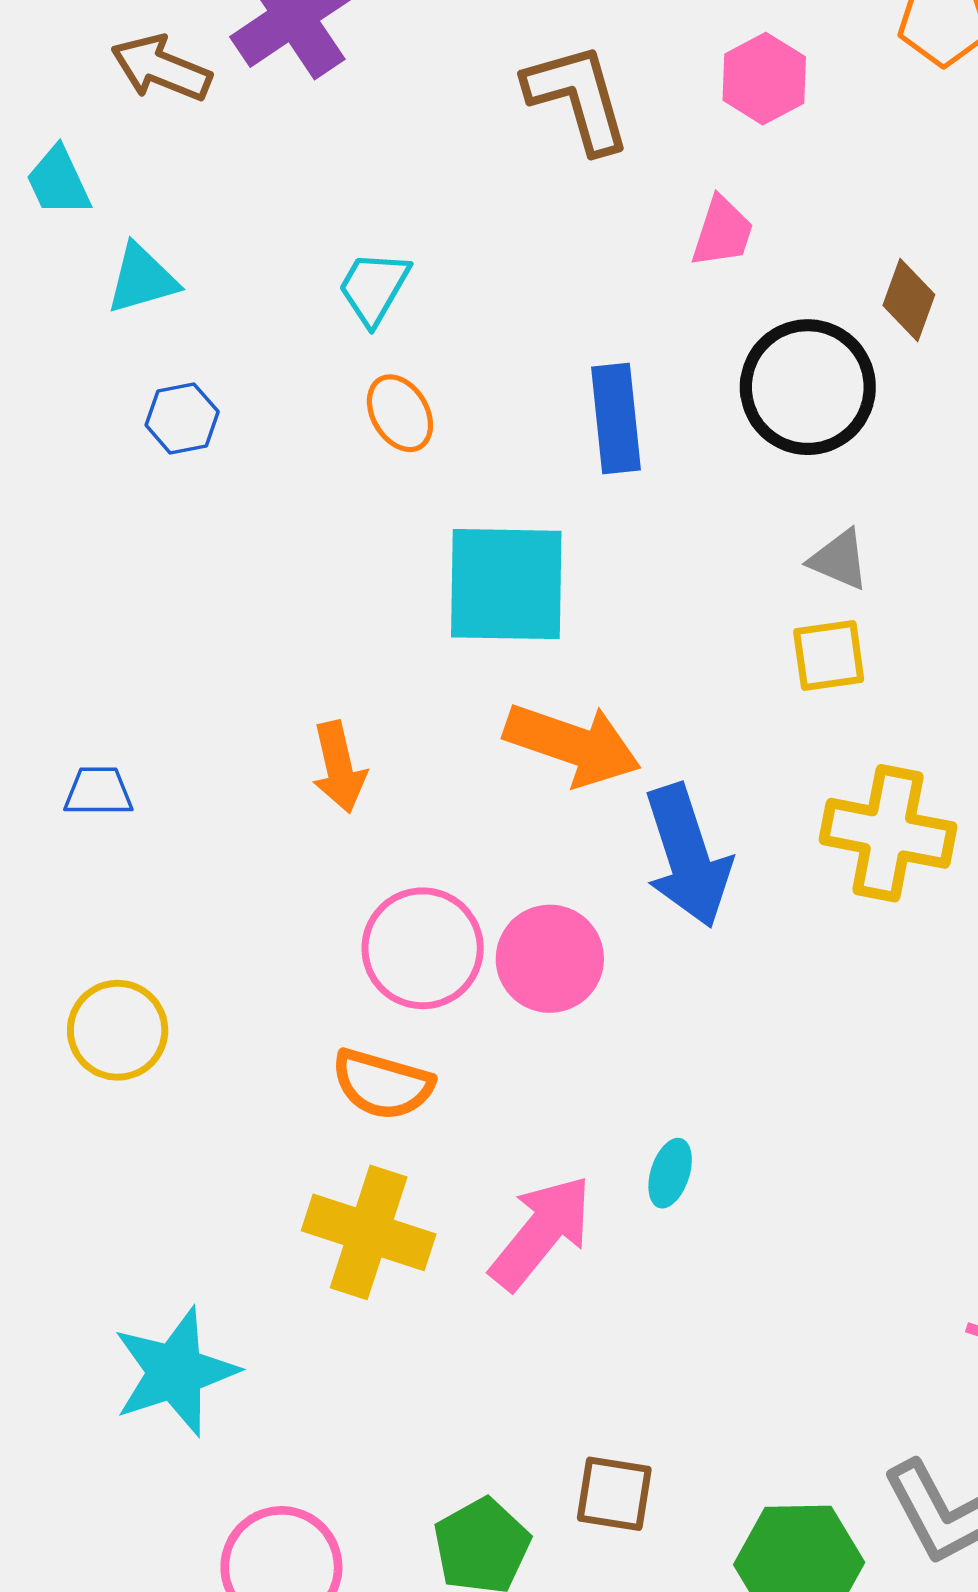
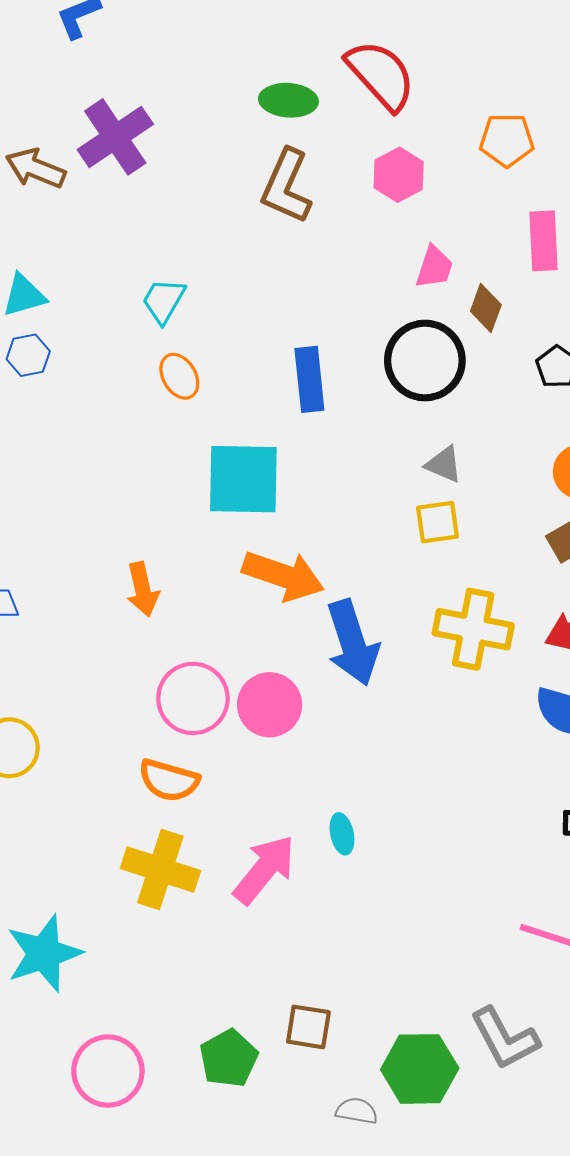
brown L-shape: (578, 98) -> (286, 186), turned -140
pink trapezoid: (722, 232) -> (434, 267), moved
blue hexagon: (182, 418) -> (28, 355), moved
cyan ellipse: (670, 1173) -> (342, 834), turned -30

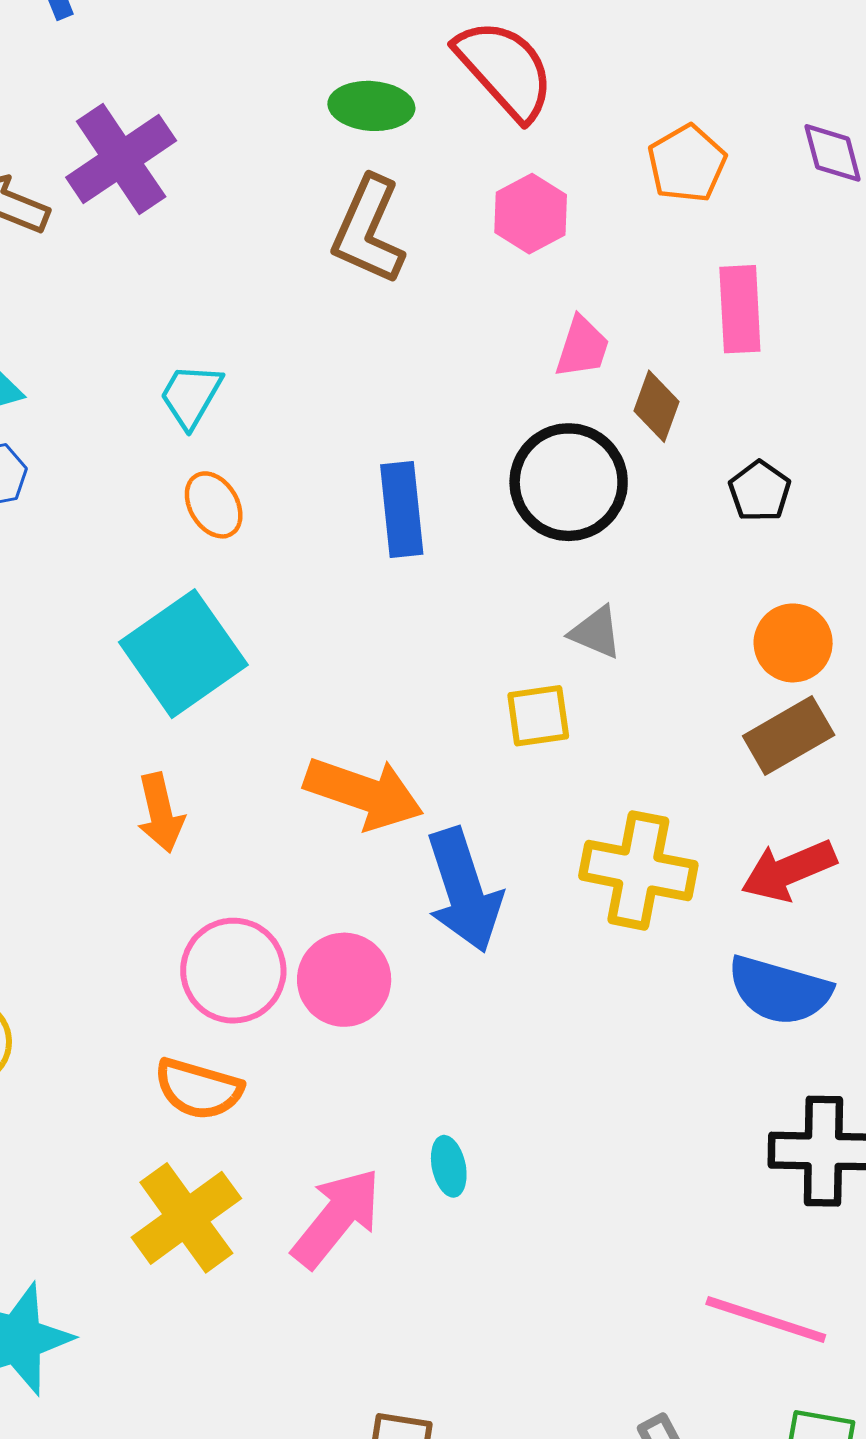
orange pentagon: (507, 140) -> (687, 164), turned -30
cyan square: (243, 479) -> (183, 654), moved, turned -36
yellow square: (437, 522) -> (538, 716), moved
yellow cross: (160, 870) -> (186, 1218), turned 36

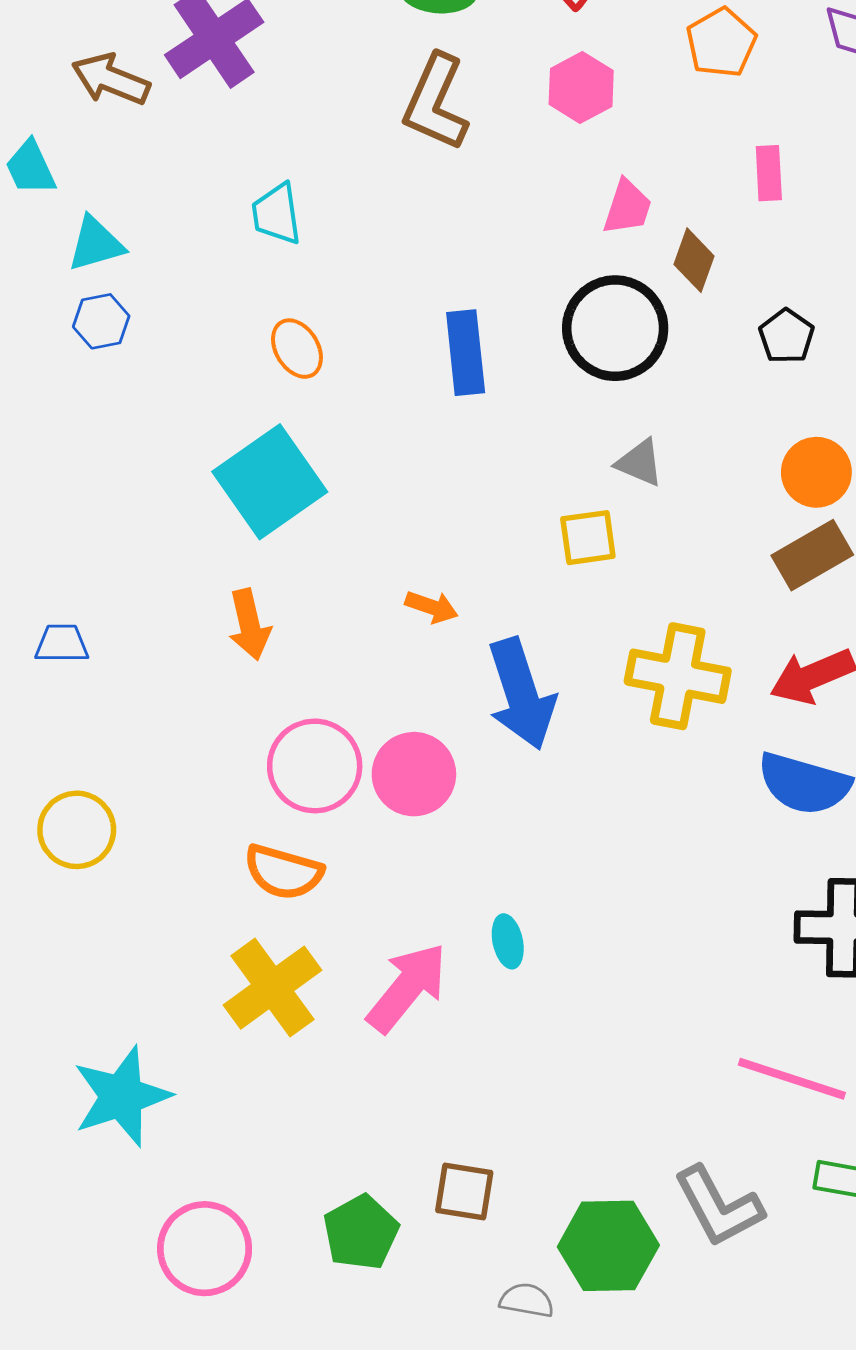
pink rectangle: (740, 309) -> (769, 173), size x0.7
cyan trapezoid: (191, 396) -> (277, 214), moved, turned -38
orange arrow: (364, 793) -> (432, 607), size x0.5

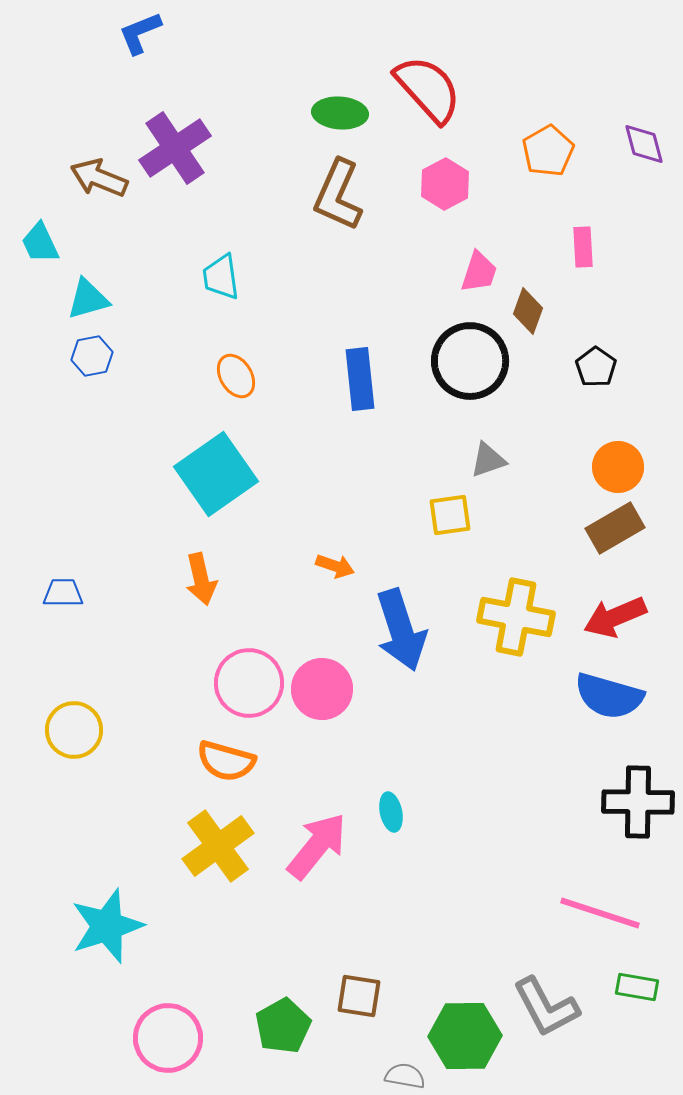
gray triangle: (640, 463) -> (488, 460), turned -42

